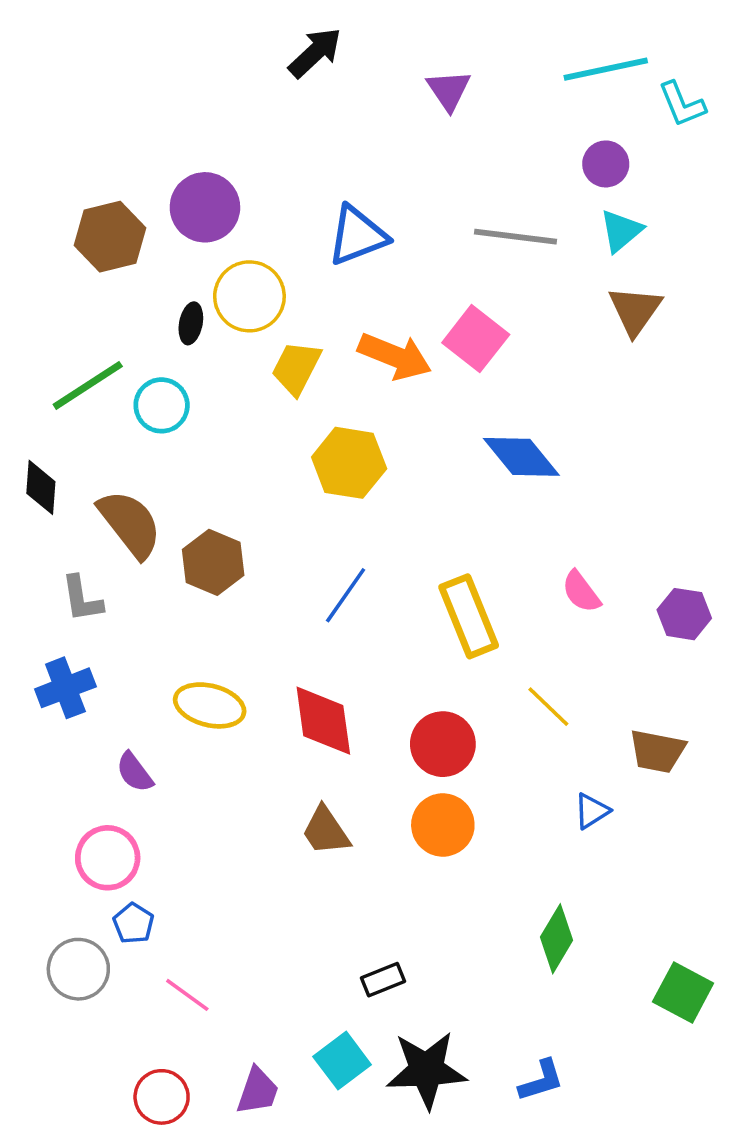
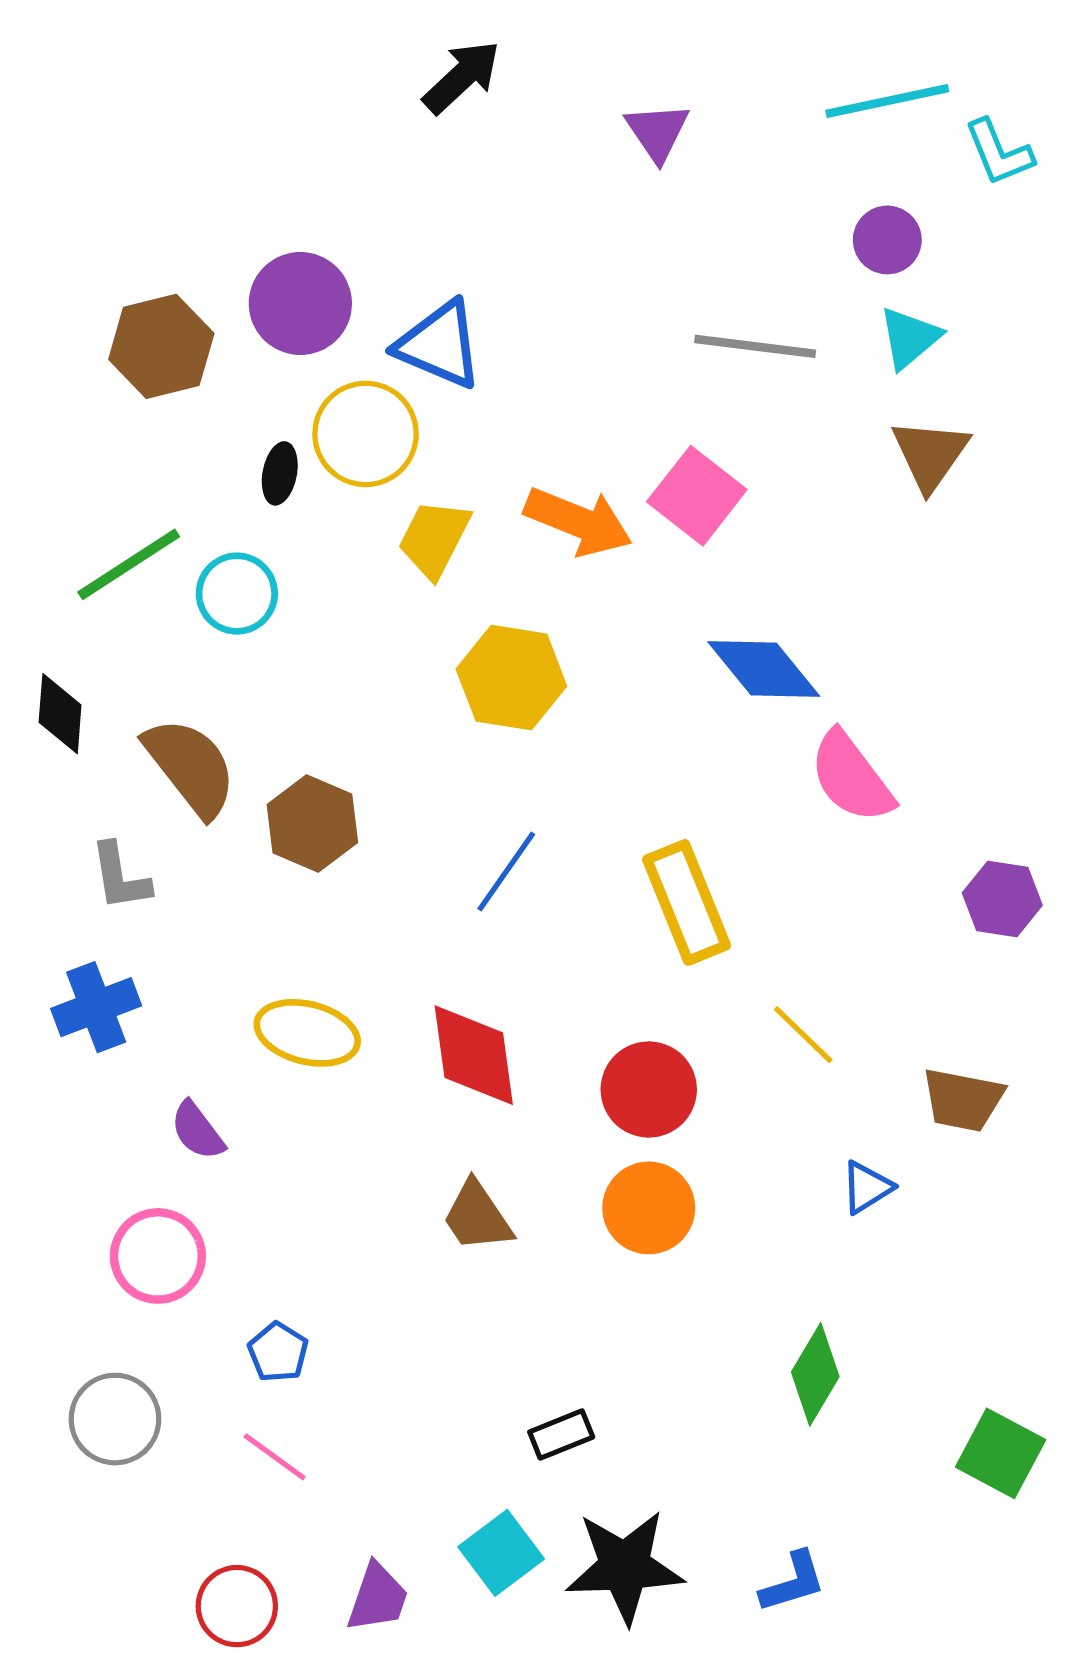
blue triangle: (357, 235) -> (439, 345), moved, turned 44
pink semicircle: (581, 592) -> (851, 777), moved, size x1.5
blue pentagon: (133, 923) -> (278, 1352), moved

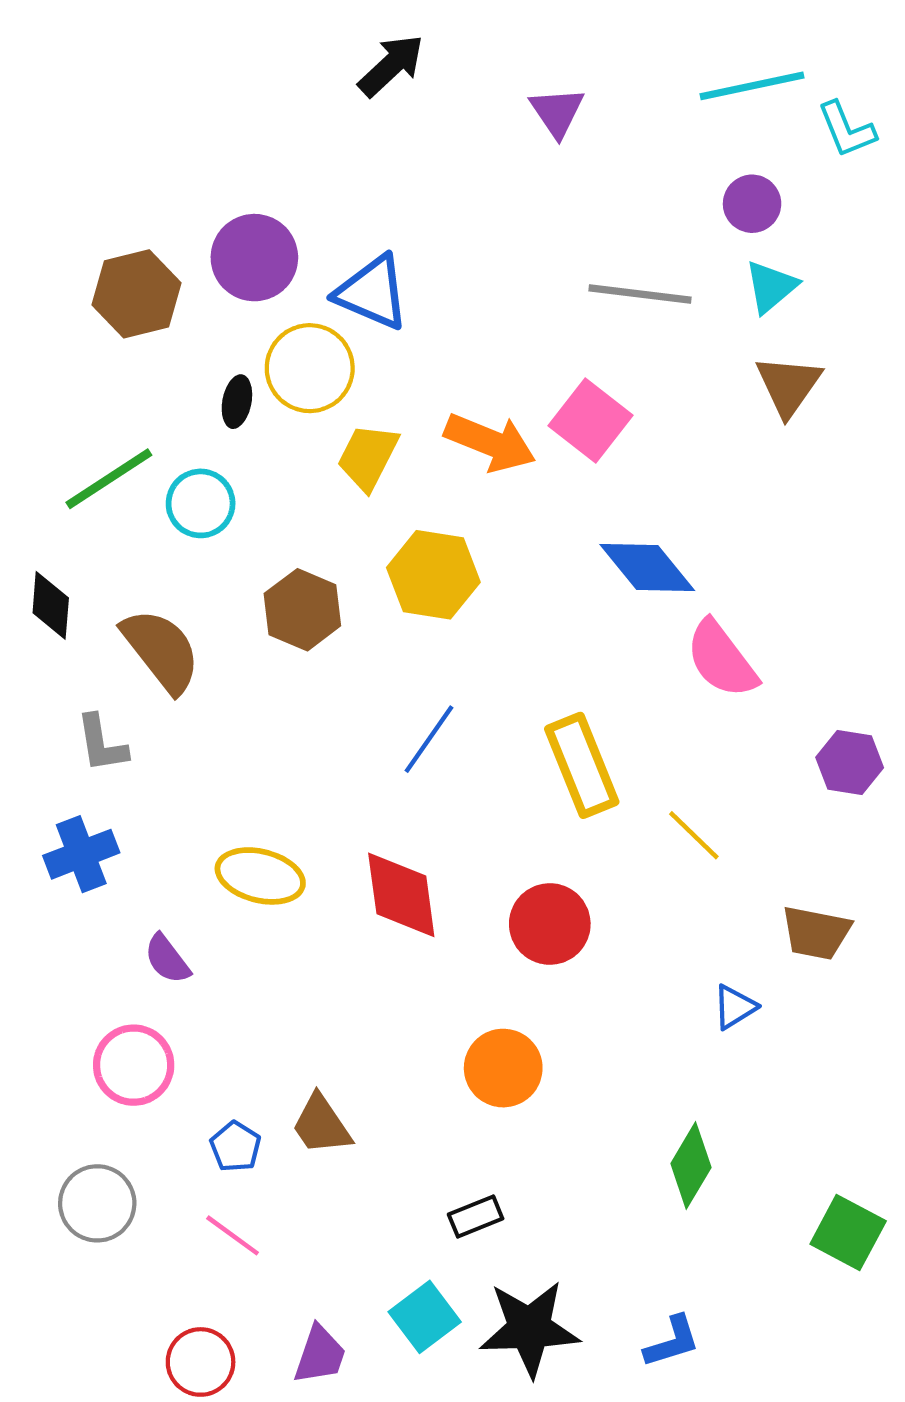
brown hexagon: (312, 823) -> (302, 610), moved
yellow line: (803, 1035) -> (694, 835), moved
orange circle: (649, 1208) -> (503, 1068), moved
brown trapezoid: (477, 1217) -> (321, 1125), moved

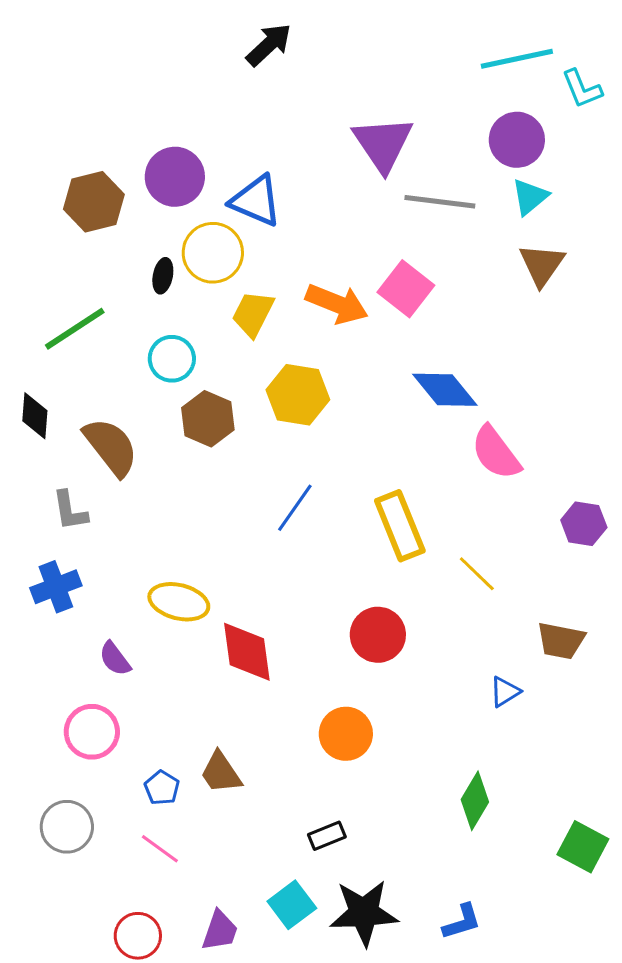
purple triangle: (557, 112) -> (383, 144), moved, size x1.6
purple circle: (752, 204) -> (517, 140), size x1.4
cyan circle: (201, 503) -> (172, 359), moved
red diamond: (401, 895) -> (247, 652), moved

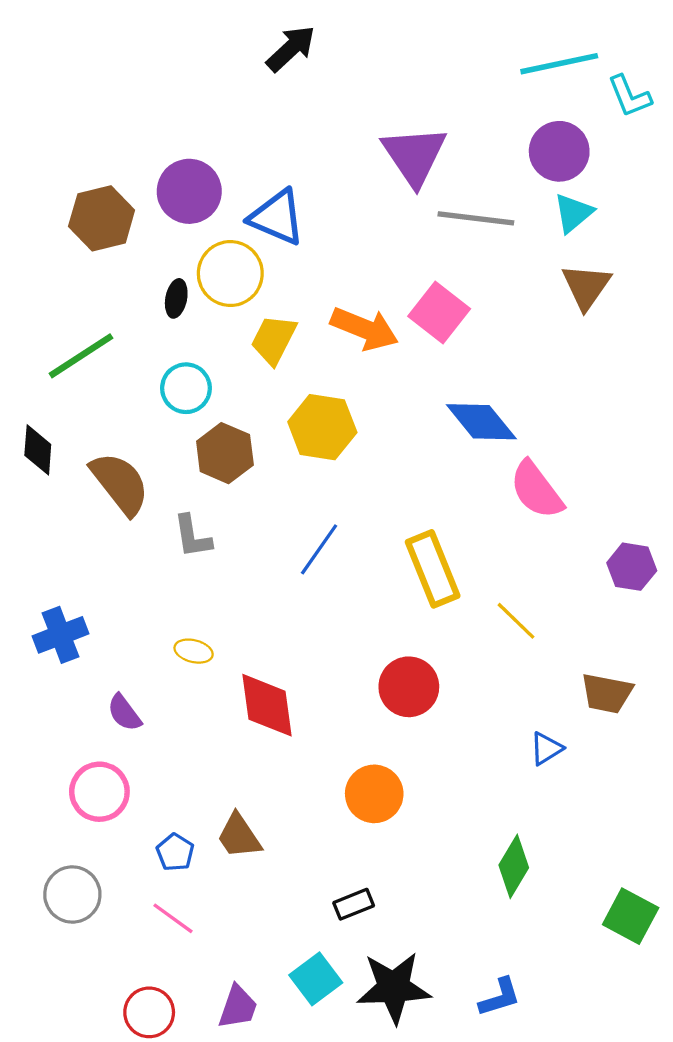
gray L-shape: (70, 511) -> (192, 536), moved
yellow ellipse: (179, 602) -> (194, 651), size x0.6

